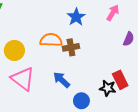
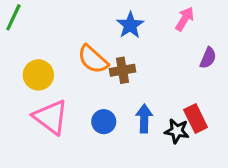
orange semicircle: (51, 40) -> (93, 59), turned -140
blue arrow: (62, 80) -> (144, 119), moved, turned 48
blue circle: (81, 101) -> (104, 122), moved

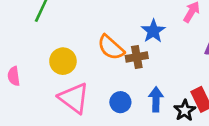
blue star: (130, 25) -> (153, 31), moved
black star: (177, 131) -> (185, 110), turned 30

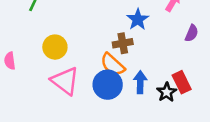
orange semicircle: (111, 47) -> (113, 65), moved
blue circle: (120, 102) -> (108, 85), size x1.5

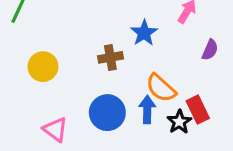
brown cross: (123, 43) -> (110, 57), moved
orange semicircle: (113, 65) -> (161, 88), moved
pink triangle: (65, 81) -> (55, 129), moved, size x0.7

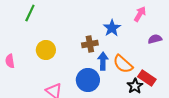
purple semicircle: (210, 50) -> (155, 39), turned -128
blue arrow: (147, 110) -> (103, 61), moved
red rectangle: (198, 110) -> (147, 78), turned -30

